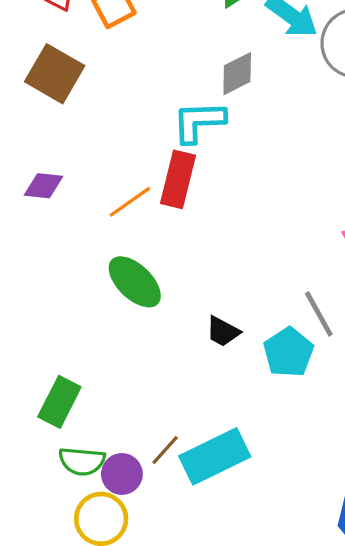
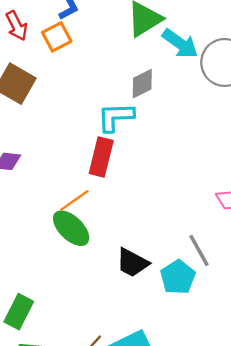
orange line: (130, 202) -> (74, 200), moved
black trapezoid: (223, 331) -> (132, 263), size x1.4

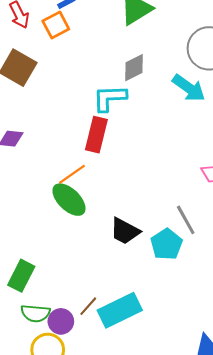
cyan arrow: (180, 44) -> (189, 88), moved

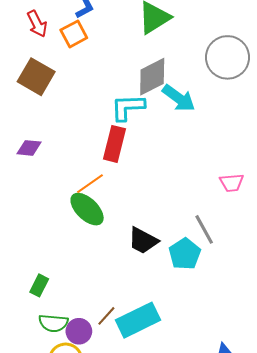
gray diamond: (134, 68) -> (152, 77), size x1.4
cyan arrow: (189, 88) -> (179, 98), moved
green rectangle: (21, 276) -> (39, 285), size x0.7

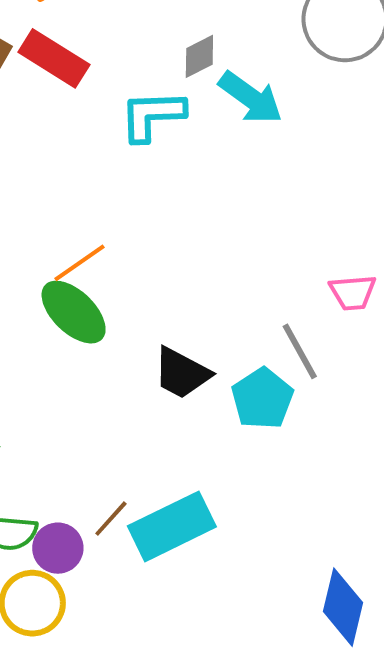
gray diamond: (152, 77) -> (199, 56), size x0.6
red rectangle: (115, 144) -> (54, 58), moved, turned -72
pink trapezoid: (232, 183) -> (353, 292), moved

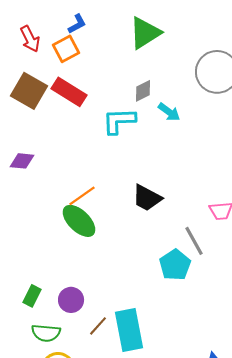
cyan arrow: (251, 98) -> (169, 112), size x0.7
black trapezoid: (182, 373) -> (147, 198), moved
cyan rectangle: (172, 526) -> (129, 330), turned -75
purple circle: (58, 548) -> (71, 300), moved

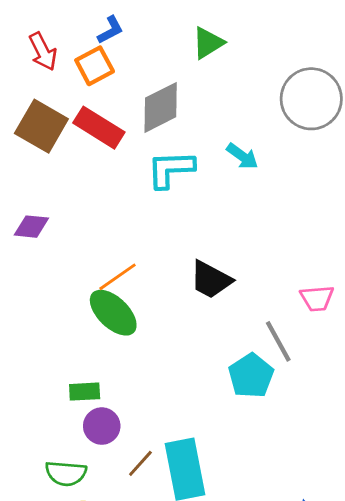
green triangle: (145, 33) -> (208, 43), size x0.7
gray diamond: (143, 91) -> (161, 107), moved, size x1.6
green rectangle: (32, 296) -> (85, 392), moved, turned 60

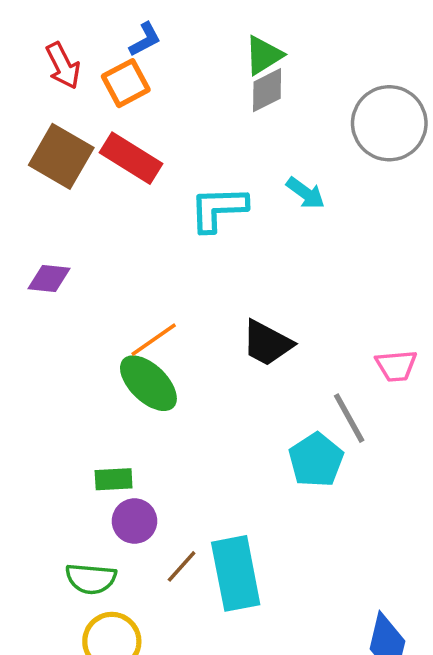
gray diamond: (161, 107) -> (267, 90), moved, size x0.7

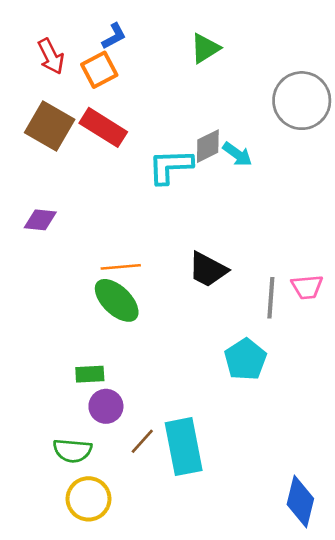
gray diamond: (267, 90) -> (208, 146), moved
orange line: (154, 340) -> (121, 267), turned 30
gray line: (349, 418) -> (271, 298), moved, turned 33

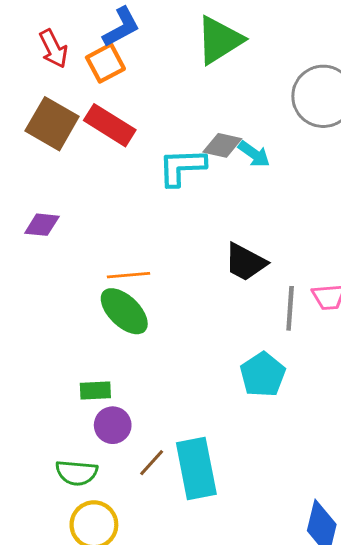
blue L-shape: (114, 36) -> (121, 27), size x1.4
green triangle: (205, 48) -> (219, 40), size x1.5
gray diamond: (208, 146) -> (222, 145), turned 39
black trapezoid: (208, 270) -> (245, 262), moved

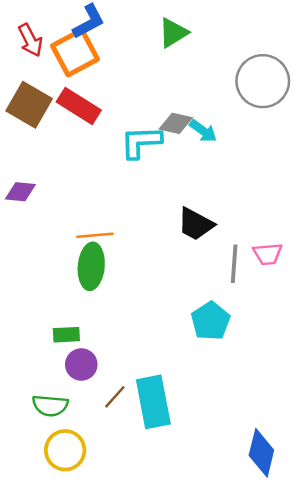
green triangle: (219, 40) -> (173, 33), size x0.7
orange square: (105, 63) -> (75, 53), size x1.4
green ellipse: (124, 311) -> (91, 266), turned 51

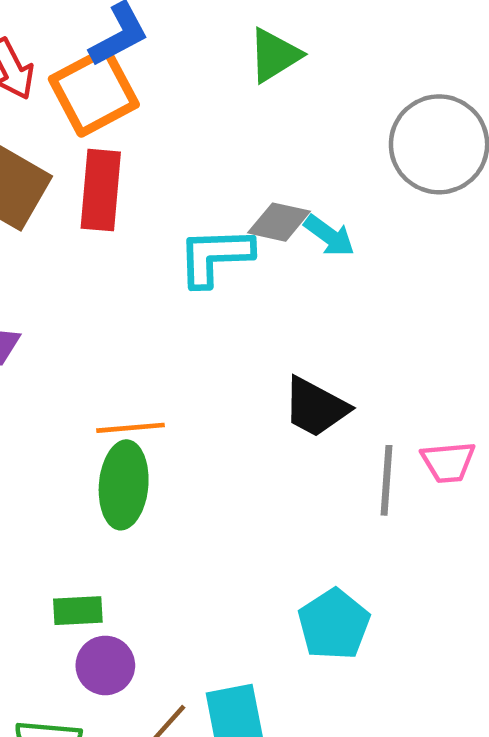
red rectangle: (79, 106) -> (101, 190), turned 63
cyan pentagon: (211, 321) -> (334, 624), moved

